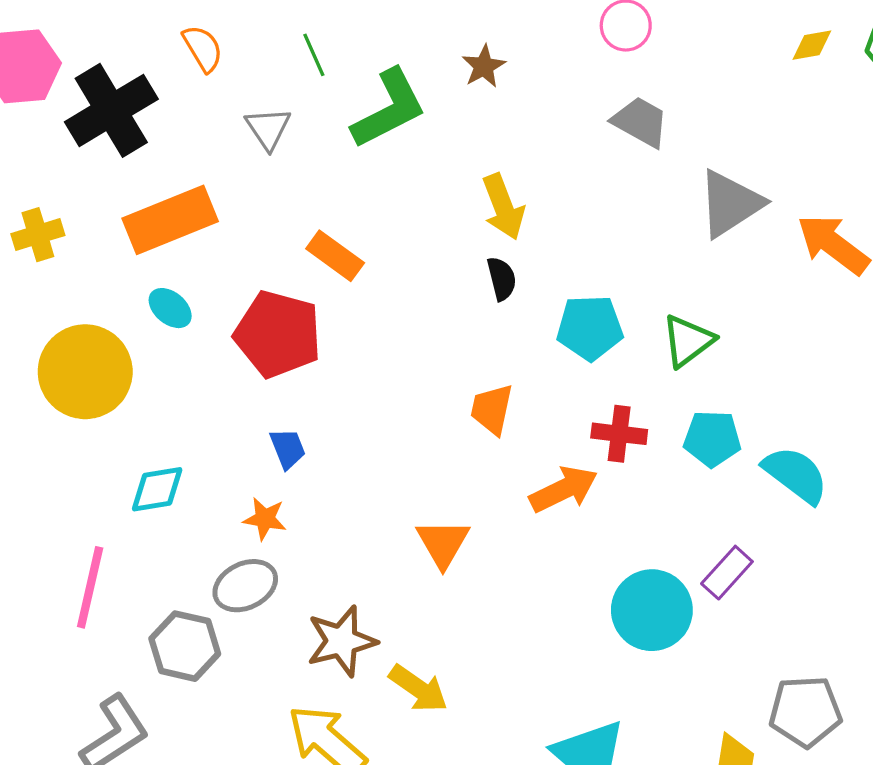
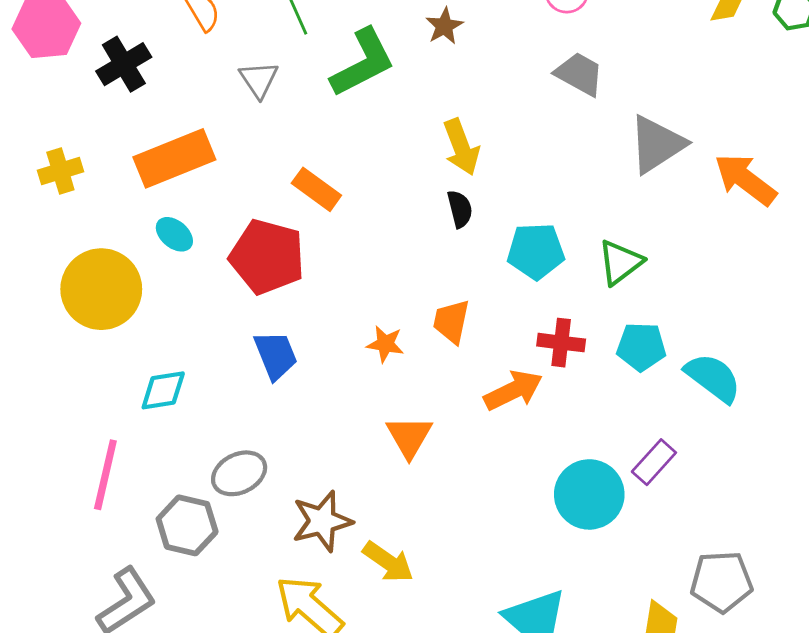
black cross: (111, 110) -> (124, 64), size x0.7
blue trapezoid: (288, 448) -> (276, 355), size x1.4
orange star: (265, 519) -> (385, 344), moved

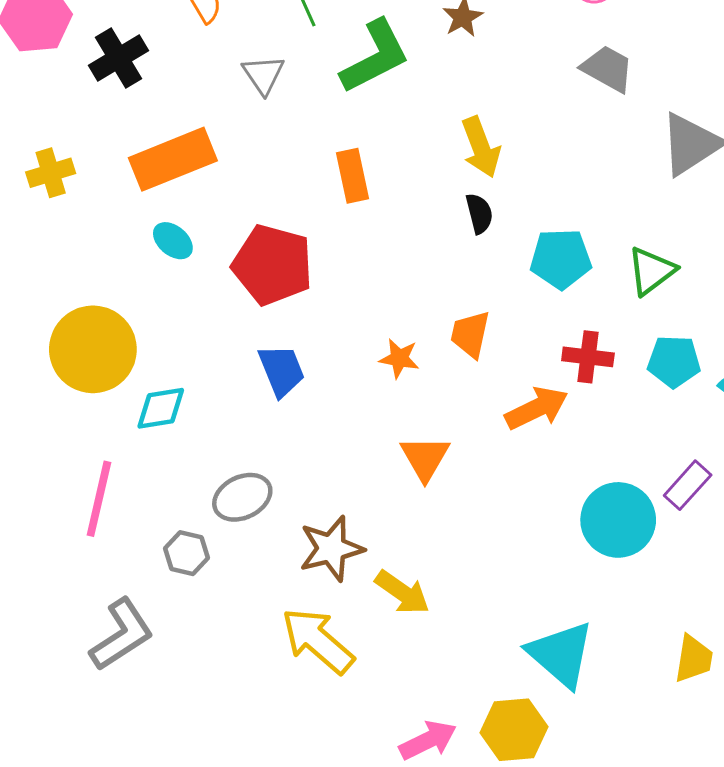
orange rectangle: (316, 189) -> (353, 176), moved, turned 42
yellow circle: (101, 289) -> (93, 349), moved
gray hexagon: (187, 525) -> (186, 553), size x0.7

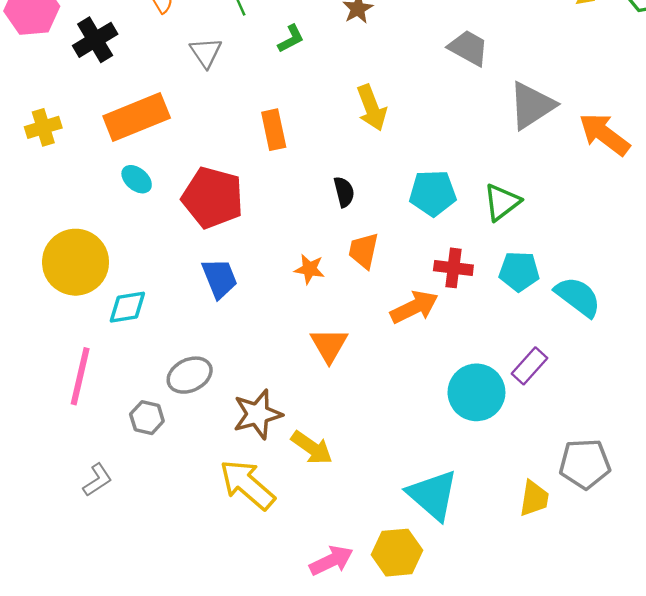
green L-shape: (375, 57) -> (291, 39), size x0.5
black semicircle: (479, 214) -> (344, 192), moved
gray L-shape: (122, 635) -> (97, 480), size x0.6

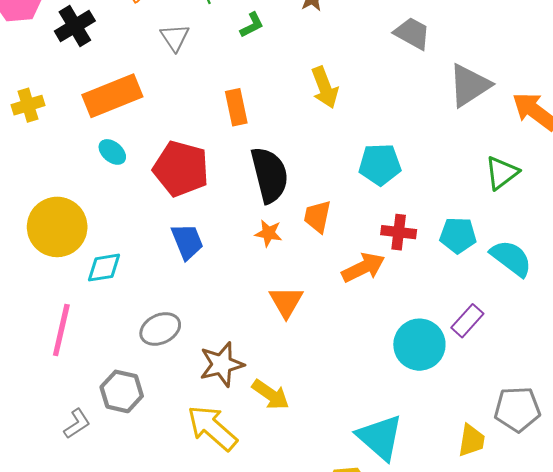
black semicircle: (344, 192) -> (270, 175), moved, size x2.0
green triangle: (502, 202) -> (502, 173), moved
gray hexagon: (147, 418) -> (122, 391), moved, size x1.4

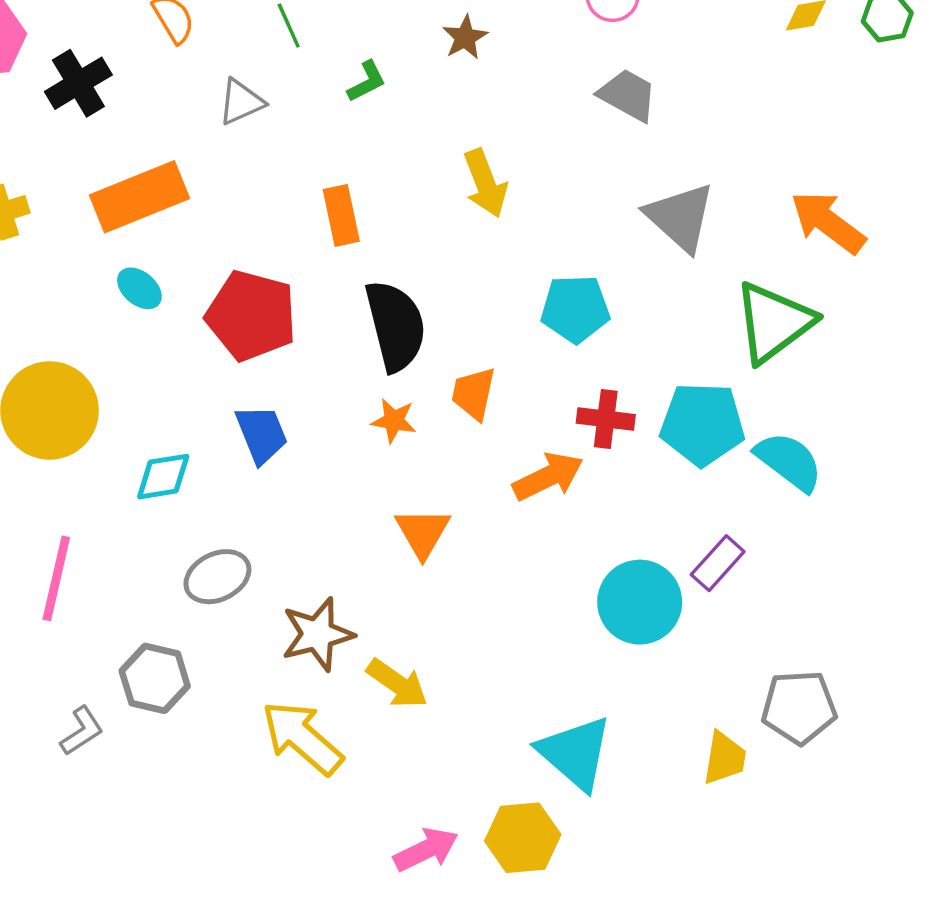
gray triangle: (175, 37) -> (241, 102), turned 40
gray triangle: (469, 85) -> (680, 217), moved, turned -45
green triangle: (502, 173) -> (774, 322), size x1.5
cyan pentagon: (458, 235) -> (702, 424), size x1.4
cyan diamond: (104, 268) -> (163, 477), moved

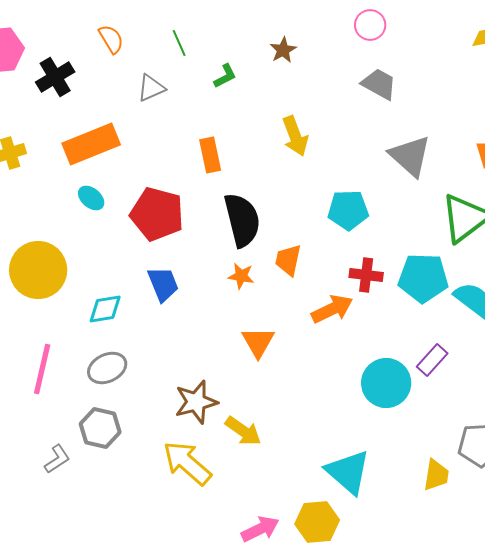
gray ellipse: (217, 577) -> (107, 368), moved

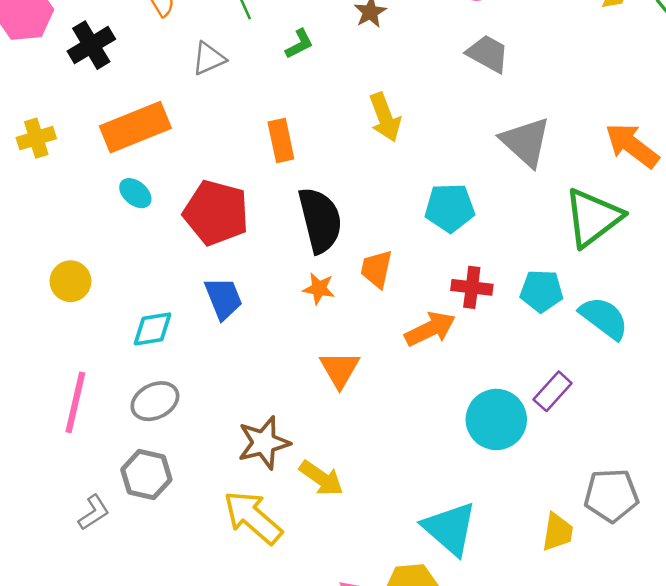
yellow circle: (38, 270) -> (70, 281), size x0.6
cyan pentagon: (423, 278) -> (542, 291), size x0.7

